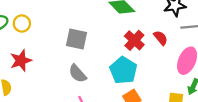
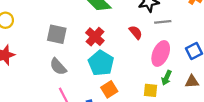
red cross: (134, 40) -> (95, 37), moved

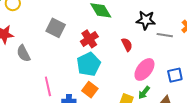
gray line: (163, 22) -> (165, 35), moved
gray semicircle: (58, 67) -> (23, 53), moved
orange square: (109, 89) -> (90, 90), turned -35

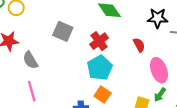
pink ellipse: (144, 69) -> (159, 70), turned -55
pink line: (48, 86) -> (32, 91), moved

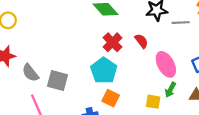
gray square: (63, 31) -> (57, 80), moved
red cross: (99, 41) -> (113, 42), moved

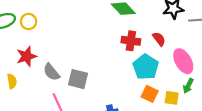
red cross: (113, 42) -> (131, 41), turned -36
cyan pentagon: (104, 71) -> (146, 67), moved
orange square: (111, 98) -> (150, 94), moved

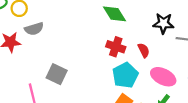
pink ellipse: (183, 61) -> (163, 77), turned -45
gray semicircle: (51, 72) -> (34, 29), moved, turned -78

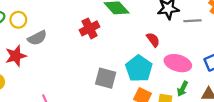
red cross: (116, 47) -> (90, 28), moved, turned -36
gray square: (57, 74) -> (106, 78), moved

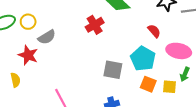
red star: (16, 56) -> (28, 55), turned -30

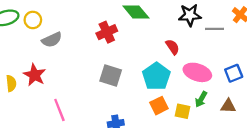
red star: (28, 55) -> (35, 75), moved
gray square: (113, 70) -> (111, 75), moved
orange square: (148, 84) -> (159, 106), turned 35

